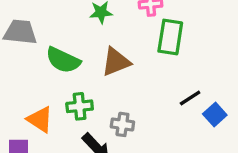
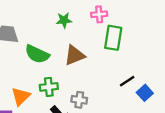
orange triangle: (40, 120) -> (21, 96), turned 42

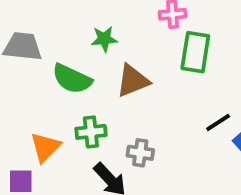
green star: (64, 20) -> (104, 39), moved

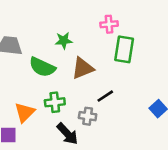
black line: (218, 122) -> (105, 96), moved

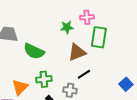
green star: (64, 41) -> (67, 27), moved
brown triangle: (83, 68) -> (77, 52), moved

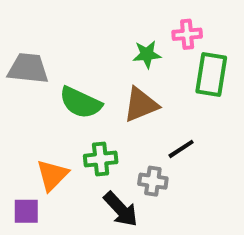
brown triangle: (77, 52) -> (141, 105), moved

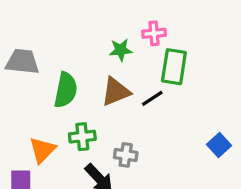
green semicircle: (80, 103) -> (66, 90), turned -104
black line: (181, 149) -> (152, 98), moved

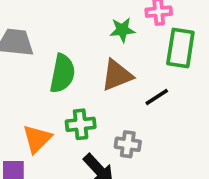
black line: (152, 98) -> (157, 97), moved

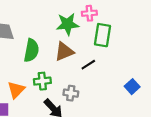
green star: (122, 30) -> (68, 24), size x1.5

